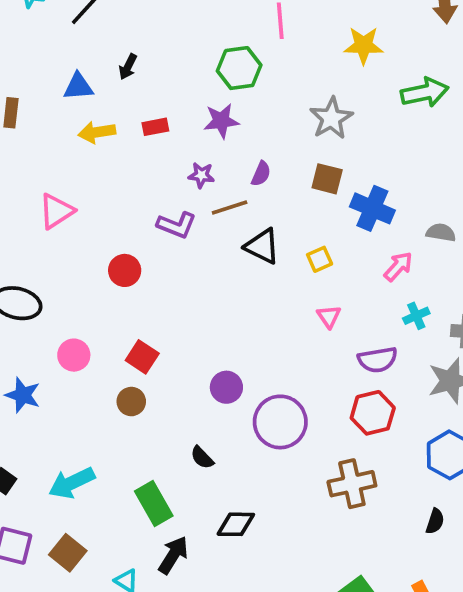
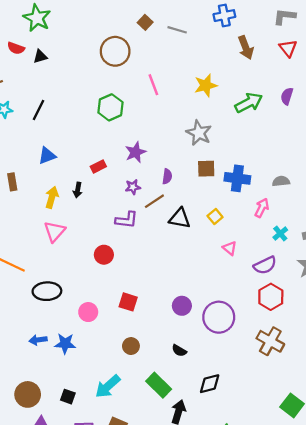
black arrow: (128, 67) -> (78, 190), moved
green hexagon: (239, 68) -> (110, 107), moved
yellow arrow: (97, 132) -> (52, 197), moved, turned 130
brown circle: (131, 402) -> (131, 346), moved
brown cross: (352, 484) -> (270, 341), turned -32

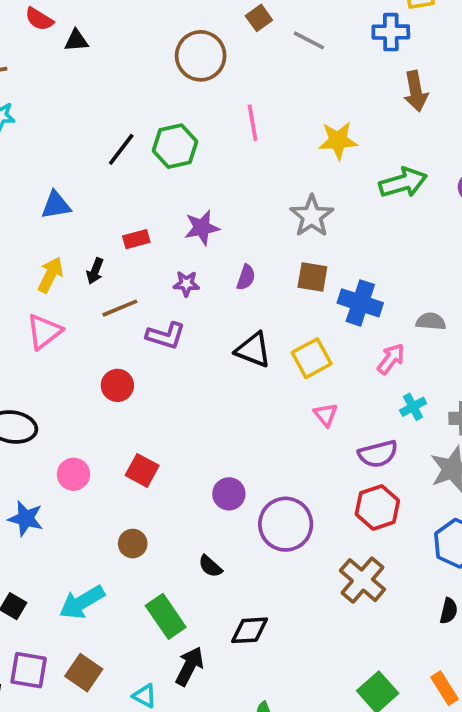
black line: (39, 110) -> (121, 149), moved
brown line: (154, 201) -> (120, 308), moved
yellow square: (215, 217) -> (312, 358), size x1.5

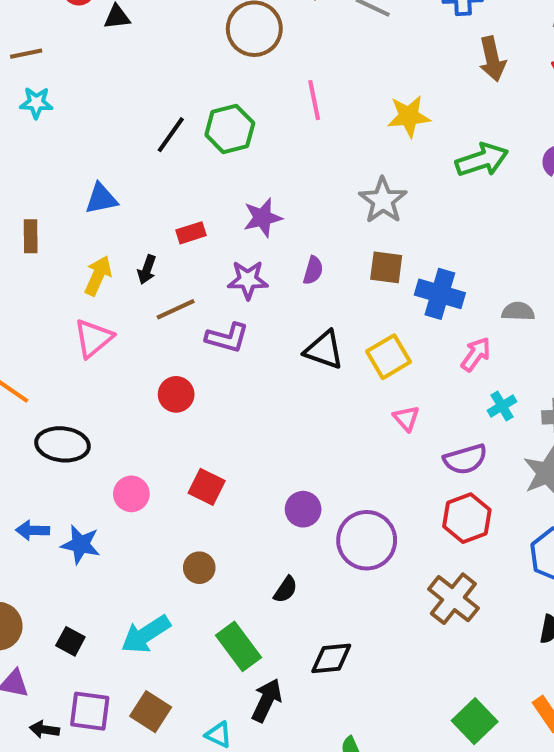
purple star: (186, 284) -> (248, 280), size x1.4
black semicircle: (210, 566) -> (286, 590), turned -95

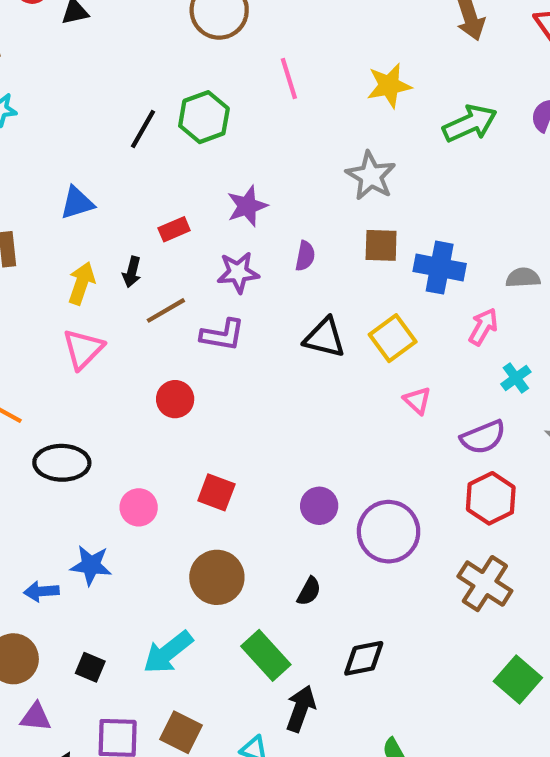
blue arrow: (33, 530) -> (41, 591), moved
brown circle: (199, 568) -> (217, 577), size x1.6
green square: (475, 721) -> (518, 679), moved

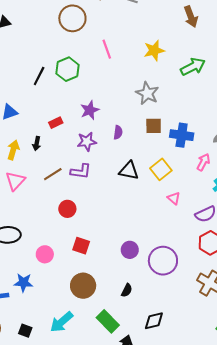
brown line: (166, 310) -> (53, 174), moved
red circle: (175, 399) -> (67, 209), moved

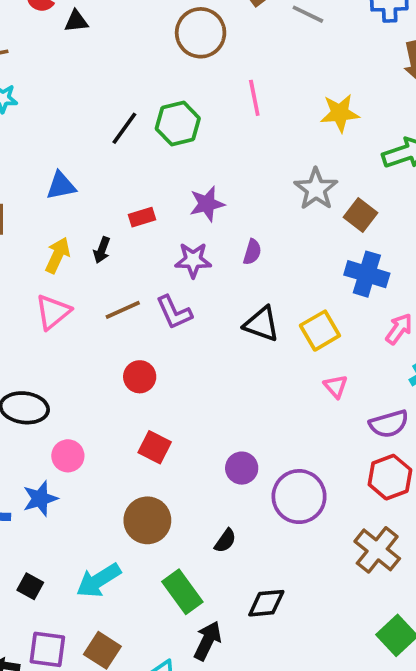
brown square: (154, 126) -> (361, 215), moved, turned 30
purple L-shape: (81, 171) -> (174, 312), turned 50
pink circle: (45, 254) -> (68, 456), moved
blue star: (23, 283) -> (40, 499), turned -30

